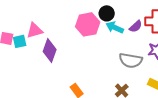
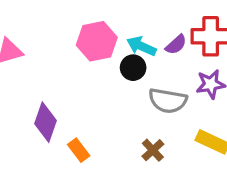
black circle: (107, 13) -> (133, 68), moved
purple diamond: (50, 50) -> (46, 122), moved

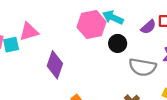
cyan arrow: (141, 46) -> (113, 17), moved
purple diamond: (46, 122) -> (55, 65), moved

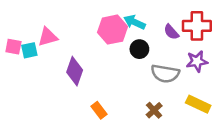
purple semicircle: (148, 27) -> (171, 32), turned 91

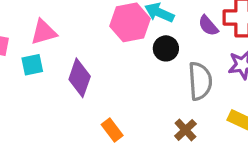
cyan square: (29, 50) -> (32, 65), moved
gray semicircle: (165, 74) -> (200, 81), turned -104

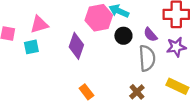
purple semicircle: (208, 26) -> (150, 35), moved
purple diamond: (80, 78) -> (76, 46), moved

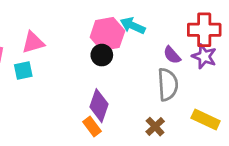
black circle: (123, 36) -> (102, 55), moved
purple diamond: (76, 46) -> (99, 106), moved
purple star: (176, 47) -> (204, 56), moved, turned 30

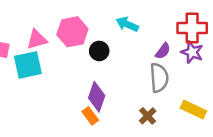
pink hexagon: (107, 34) -> (72, 32), moved
purple semicircle: (172, 55) -> (163, 51), turned -102
cyan square: (23, 70) -> (28, 65), size x1.6

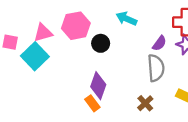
cyan square: (28, 65) -> (35, 56), turned -32

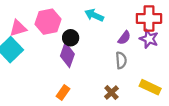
gray semicircle: (156, 68) -> (121, 60), size x0.7
purple diamond: (98, 86) -> (67, 55), moved
orange rectangle: (92, 103) -> (63, 93), turned 72

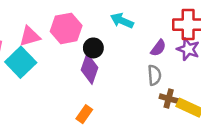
brown cross: (111, 93) -> (169, 99), moved, turned -32

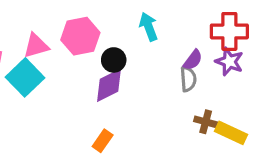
cyan arrow: (122, 21) -> (149, 27), turned 45
purple diamond: (89, 69) -> (109, 85), turned 44
gray semicircle: (154, 75) -> (188, 79), moved

